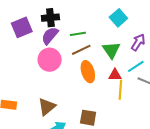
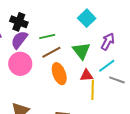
black cross: (50, 18) -> (19, 22), turned 30

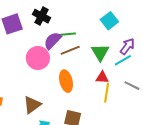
purple semicircle: (19, 40) -> (53, 41), moved
cyan line: (107, 66) -> (123, 60), moved
orange ellipse: (59, 74) -> (66, 81), moved

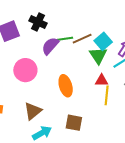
cyan square: (109, 21) -> (103, 41), moved
brown line: (70, 50) -> (82, 39), moved
pink circle: (38, 58) -> (25, 70), moved

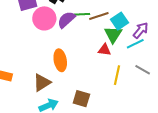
pink circle: (25, 70) -> (44, 18), moved
red triangle: (102, 80) -> (105, 50), moved
orange ellipse: (66, 86) -> (60, 60), moved

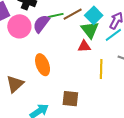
brown triangle: (42, 83) -> (15, 84), moved

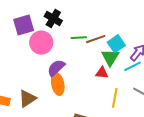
purple semicircle: (41, 24) -> (56, 68), moved

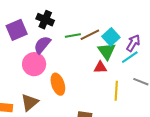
pink circle: (41, 43) -> (34, 64), moved
purple semicircle: (56, 68) -> (42, 45), moved

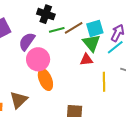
black cross: (45, 20) -> (46, 14), moved
cyan square: (111, 37) -> (95, 28), turned 30
pink circle: (34, 64) -> (38, 59), moved

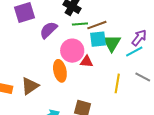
cyan square: (95, 28) -> (98, 39), moved
pink circle: (38, 59) -> (72, 51), moved
red triangle: (86, 60) -> (87, 61), moved

